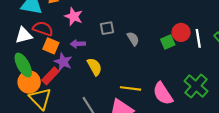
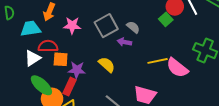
gray square: (107, 28) -> (106, 26), size x1.6
purple arrow: (78, 44) -> (124, 42), moved, turned 32
yellow line: (131, 88) -> (158, 61), moved

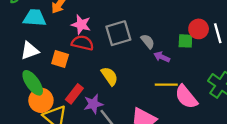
green square: (166, 19) -> (185, 41), turned 32
purple arrow: (124, 42) -> (162, 57), moved
red semicircle: (48, 46) -> (83, 43), moved
purple star: (77, 70) -> (93, 104), moved, turned -30
red rectangle: (69, 87) -> (74, 94), moved

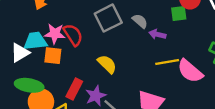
cyan trapezoid: (35, 18) -> (35, 41), moved
pink star: (81, 25) -> (55, 34), moved
red semicircle: (83, 43) -> (73, 35), turned 55
green ellipse: (33, 83) -> (29, 85), turned -35

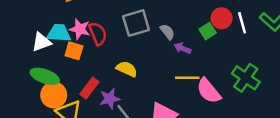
green square: (179, 13) -> (208, 31), turned -35
yellow semicircle: (107, 64) -> (127, 69), turned -30

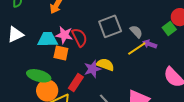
white triangle: (41, 42) -> (15, 35), moved
yellow line: (187, 78) -> (137, 49), moved, turned -30
purple star: (110, 99) -> (92, 69), moved

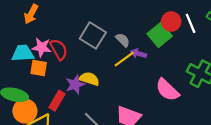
gray square: (110, 26) -> (93, 35), turned -35
green square: (169, 28) -> (160, 35), size x1.5

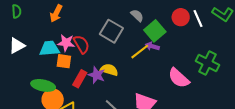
green square: (160, 35) -> (155, 31), moved
gray semicircle: (123, 40) -> (137, 15), moved
purple star: (75, 84) -> (97, 75), turned -30
red rectangle: (57, 101) -> (80, 79), moved

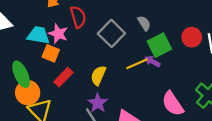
red semicircle: (81, 44) -> (78, 17), moved
yellow semicircle: (109, 70) -> (98, 75), turned -96
purple star: (97, 75) -> (98, 103), moved
green ellipse: (43, 85) -> (21, 74), turned 40

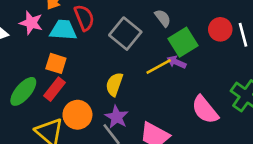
pink star: (58, 34) -> (31, 23), moved
cyan trapezoid: (38, 35) -> (63, 30), moved
green ellipse: (21, 74) -> (23, 91), turned 70
red rectangle: (63, 77) -> (55, 89), moved
orange circle: (28, 93) -> (77, 115), moved

